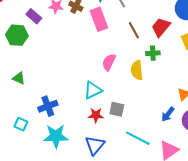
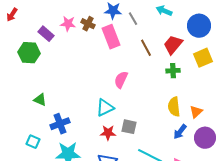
green cross: (153, 53) -> (173, 71), moved
yellow semicircle: (137, 70) -> (174, 107), moved
green triangle: (19, 78) -> (40, 100), moved

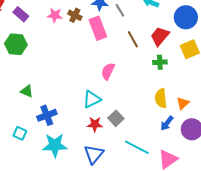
purple rectangle: (46, 34) -> (21, 14), moved
gray square: (129, 127) -> (116, 118), turned 35

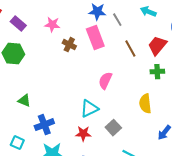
brown cross: (75, 15) -> (69, 45), moved
yellow semicircle: (161, 98) -> (145, 104), moved
red star: (95, 124) -> (83, 134), moved

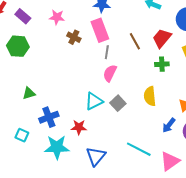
gray line: (117, 20) -> (107, 52), moved, turned 40
green triangle: (24, 101) -> (29, 93), turned -40
gray square: (113, 128) -> (118, 103), moved
red star: (83, 134) -> (79, 127), moved

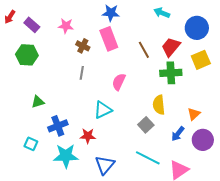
gray line: (107, 52) -> (82, 73), moved
green cross: (162, 64) -> (171, 73), size x1.5
gray square: (118, 103) -> (146, 125), moved

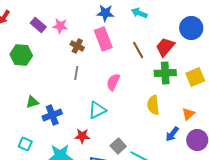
cyan arrow: (162, 13) -> (139, 13), moved
purple rectangle: (32, 25) -> (38, 25), moved
yellow square: (201, 60) -> (195, 77), moved
gray square: (146, 125) -> (118, 146), moved
blue cross: (58, 126) -> (52, 115), moved

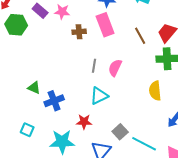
brown cross: (77, 46) -> (79, 32), turned -32
green hexagon: (21, 55) -> (16, 25), moved
gray line: (76, 73) -> (94, 66), moved
green triangle: (32, 102) -> (34, 88), turned 40

